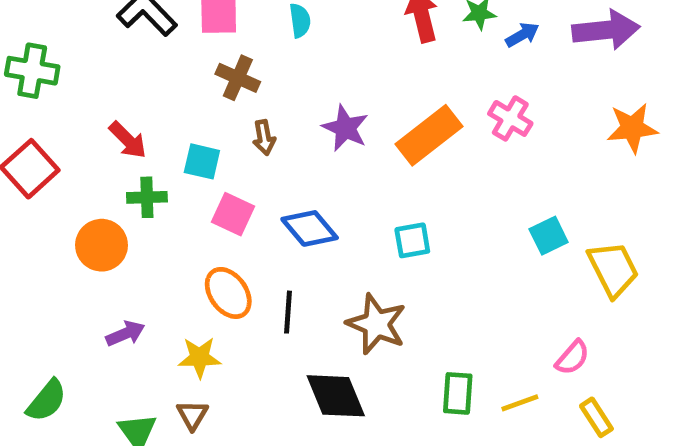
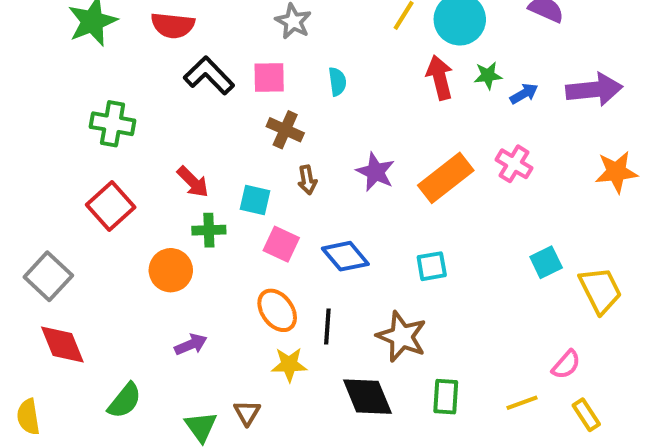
yellow star: (200, 358) -> (289, 365), moved
green rectangle: (458, 393) -> (446, 397), moved

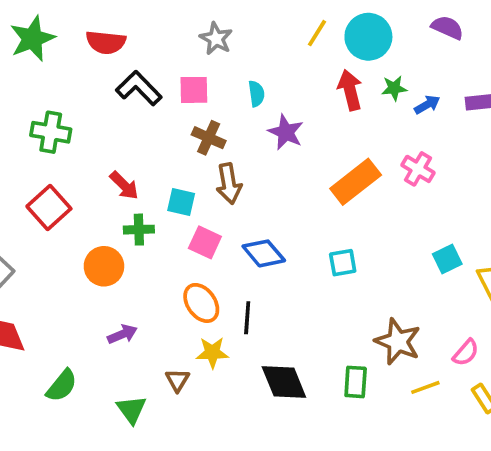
purple star: (375, 172) -> (286, 132), moved
brown arrow: (307, 180) -> (229, 184), size x1.5
brown star: (402, 336) -> (398, 342), moved
brown triangle: (247, 413) -> (177, 380), moved

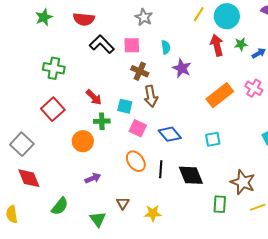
green star: (32, 39) -> (44, 17), size x0.7
yellow star: (212, 353) -> (153, 213), moved
black diamond: (284, 382) -> (191, 175), moved

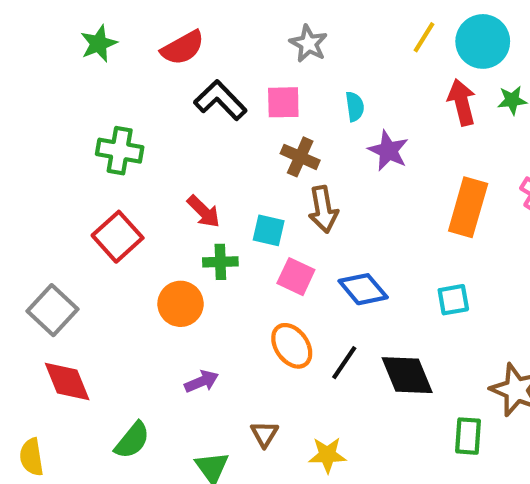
red semicircle: (84, 19) -> (183, 48), turned -35
orange rectangle: (220, 95) -> (468, 207), turned -36
black line: (161, 169) -> (344, 363), turned 30

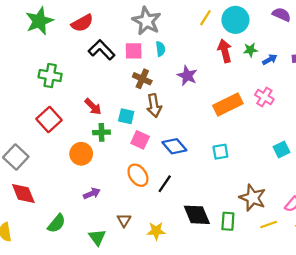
green star: (99, 44) -> (39, 21), size x1.5
gray star: (309, 44) -> (147, 21), size x1.5
cyan semicircle: (355, 107) -> (160, 49), moved
orange rectangle: (468, 207) -> (228, 104), turned 48
black diamond: (407, 375) -> (197, 215), moved

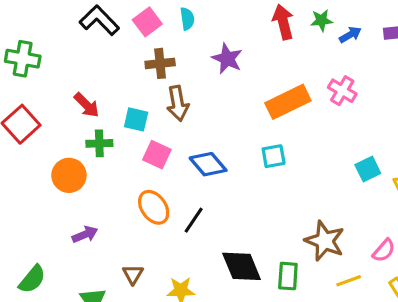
pink square: (134, 51) -> (147, 22), turned -36
brown cross: (142, 79) -> (160, 63), turned -30
cyan square: (220, 152) -> (274, 156), moved

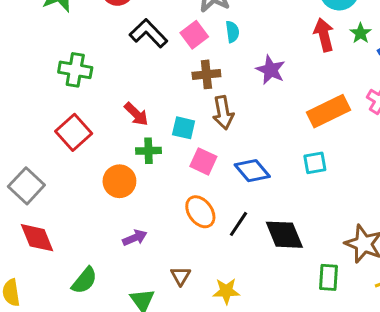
green star: (321, 20) -> (361, 33), turned -30
black diamond: (242, 266) -> (284, 235), moved

